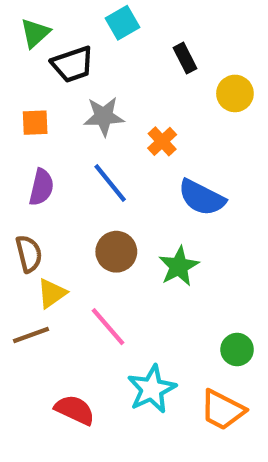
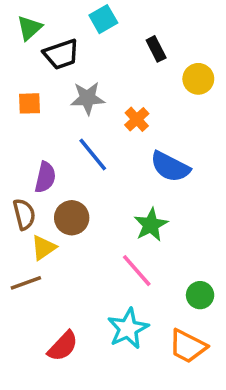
purple semicircle: (41, 187) -> (45, 177), moved
brown circle: (116, 252) -> (72, 218), moved
pink line: (108, 327) -> (137, 271), moved
red semicircle: (75, 410) -> (63, 346), turned 108

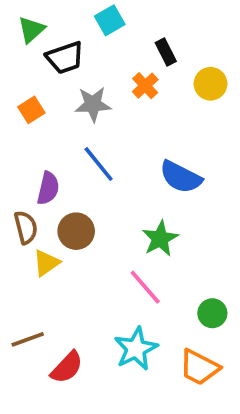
orange square: (29, 103) -> (31, 110), turned -30
orange cross: (137, 119) -> (145, 86), moved
brown line: (26, 283) -> (28, 339), moved

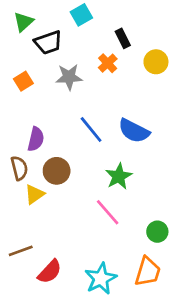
blue line: (99, 164) -> (91, 129), moved
cyan star: (136, 349) -> (101, 279), moved
orange trapezoid: (199, 367) -> (148, 272), turned -100

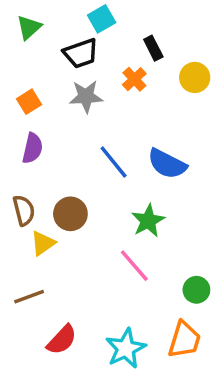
black trapezoid: (48, 42) -> (81, 53), moved
purple semicircle: (36, 139) -> (32, 148), moved
brown line: (21, 251) -> (29, 297), moved

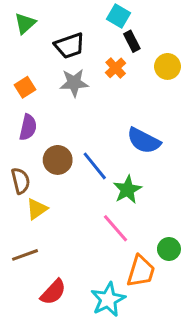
cyan square: (102, 19) -> (119, 16), moved, turned -30
blue line: (114, 162) -> (95, 166), moved
brown circle: (70, 214) -> (58, 160), moved
orange trapezoid: (184, 340) -> (141, 271), moved

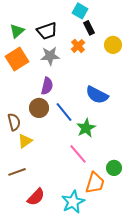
green triangle: (25, 23) -> (17, 31), moved
orange square: (25, 87) -> (17, 59), size x1.6
purple semicircle: (28, 127) -> (47, 86), moved

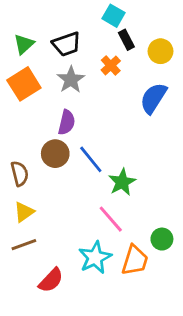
yellow circle: (113, 45) -> (161, 51), moved
gray star: (50, 56) -> (71, 80), turned -30
blue semicircle: (97, 95) -> (153, 98), moved, turned 95
yellow triangle: (25, 141) -> (24, 212), moved
cyan star: (73, 202) -> (95, 258), moved

